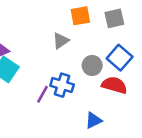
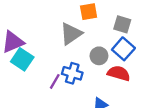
gray square: (114, 18) -> (122, 24), moved, turned 30
gray triangle: (61, 41) -> (71, 34), size x1.5

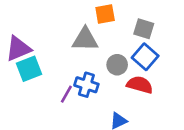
gray triangle: (71, 34) -> (85, 39), turned 35
cyan square: (22, 59) -> (29, 69), turned 35

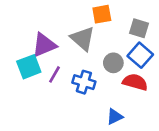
gray triangle: (85, 39) -> (83, 39), turned 40
purple triangle: (18, 49) -> (44, 45), moved
purple line: (66, 94) -> (54, 74), moved

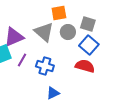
gray circle: (113, 63) -> (68, 32), moved
blue triangle: (115, 117) -> (53, 93), moved

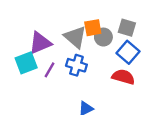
orange square: (59, 13) -> (93, 28), moved
blue cross: (45, 66) -> (76, 65), moved

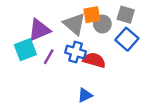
red semicircle: (123, 77) -> (94, 60), moved

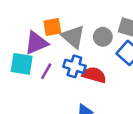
orange square: (92, 15) -> (52, 27), moved
cyan square: (25, 50) -> (22, 64), turned 30

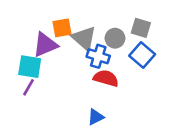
blue cross: (74, 66) -> (98, 56), moved
purple line: (46, 71) -> (28, 87), moved

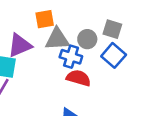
orange square: (62, 28) -> (45, 19), moved
gray triangle: (84, 38) -> (57, 39), turned -44

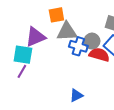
gray circle: (87, 39) -> (92, 41), moved
red semicircle: (79, 78) -> (99, 55), moved

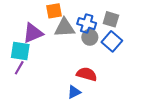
blue cross: (78, 46) -> (87, 24), moved
red semicircle: (99, 55) -> (87, 74), moved

